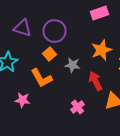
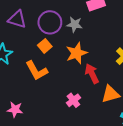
orange star: (102, 50) -> (77, 53), moved
gray star: (72, 65) -> (75, 24), moved
pink star: (22, 100) -> (15, 109), moved

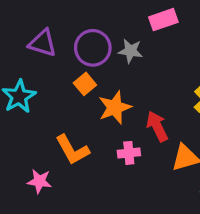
orange star: (77, 53) -> (115, 107), moved
orange L-shape: (37, 71) -> (72, 150), moved
pink cross: (73, 100) -> (129, 153), moved, turned 32

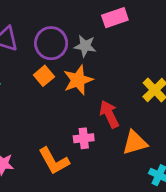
orange star: (115, 107) -> (78, 80), moved
orange L-shape: (72, 150) -> (54, 161), moved

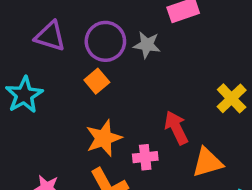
orange star: (78, 80) -> (104, 138), moved

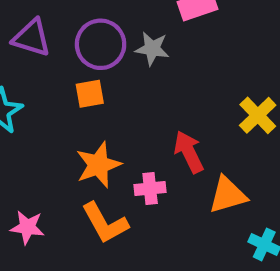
orange square: (97, 81) -> (90, 94), turned 30

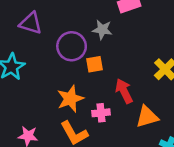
purple circle: (101, 44) -> (72, 46), moved
orange square: (90, 94) -> (95, 64), moved

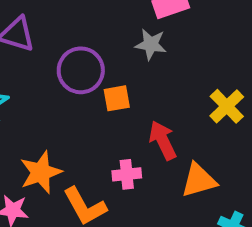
gray star: (102, 30) -> (151, 44), moved
orange star: (70, 99) -> (41, 172), moved

